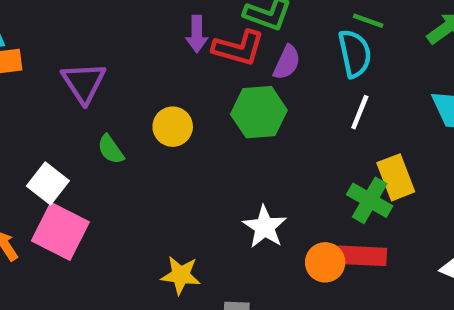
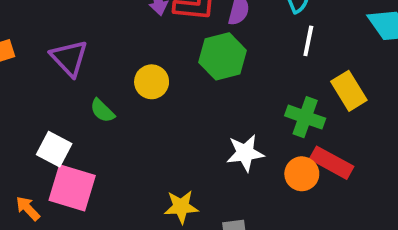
green cross: (370, 200) -> (305, 117), moved
white star: (265, 227) -> (245, 153), turned -30
red rectangle: (361, 256) -> (332, 163), turned 36

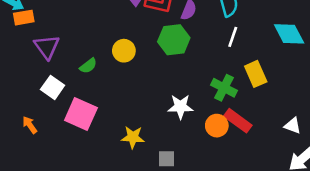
purple triangle: (69, 58) -> (47, 47), moved
green semicircle: (102, 111) -> (88, 66), turned -90
pink square: (72, 188) -> (81, 114), moved

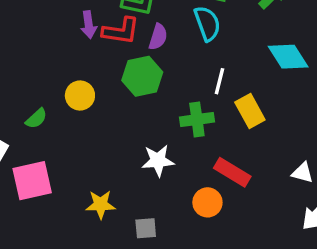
white line: (233, 37) -> (220, 81), moved
green cross: (224, 88) -> (197, 120), moved, turned -30
pink square: (81, 114) -> (32, 181), turned -32
orange circle: (217, 126) -> (207, 202), moved

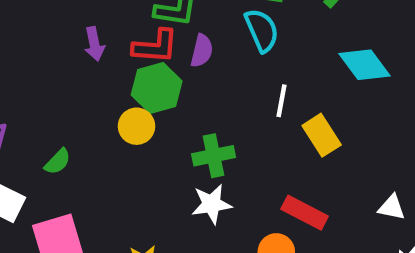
purple arrow: (89, 25) -> (94, 44), moved
green hexagon: (142, 76) -> (157, 88), moved
yellow circle: (80, 96) -> (137, 126), moved
green cross: (197, 120) -> (214, 156), moved

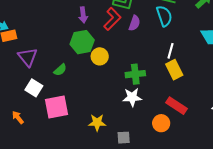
red L-shape: (155, 46) -> (112, 19), turned -55
green hexagon: (157, 88) -> (82, 42), moved
yellow rectangle: (322, 135) -> (174, 70), moved

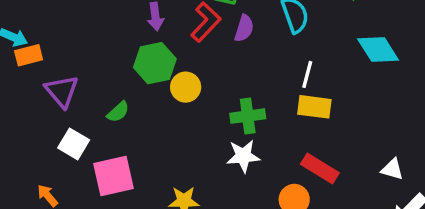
yellow rectangle: (174, 70) -> (314, 107), turned -54

